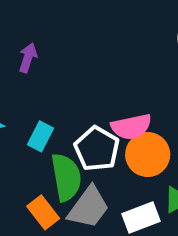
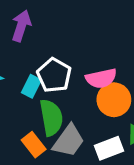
purple arrow: (28, 58) -> (21, 26), size x1.4
white pentagon: (97, 149) -> (54, 75), moved

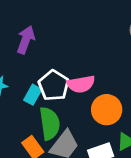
pink semicircle: (101, 78) -> (81, 84), moved

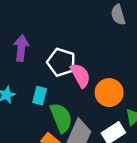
pink semicircle: (81, 84) -> (80, 75), turned -95
white pentagon: (54, 85) -> (61, 62), moved

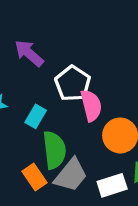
purple arrow: (21, 48) -> (29, 53), turned -70

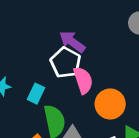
purple arrow: (29, 53) -> (72, 42), moved

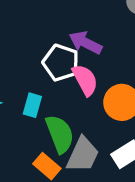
purple arrow: (72, 42) -> (85, 43), moved

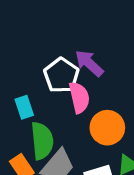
cyan rectangle: (32, 105) -> (24, 107), turned -50

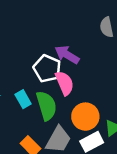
orange circle: (107, 128) -> (85, 117), moved
green semicircle: (42, 141) -> (46, 106), moved

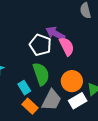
pink semicircle: (65, 83) -> (67, 46), moved
cyan rectangle: (23, 99) -> (24, 88), moved

